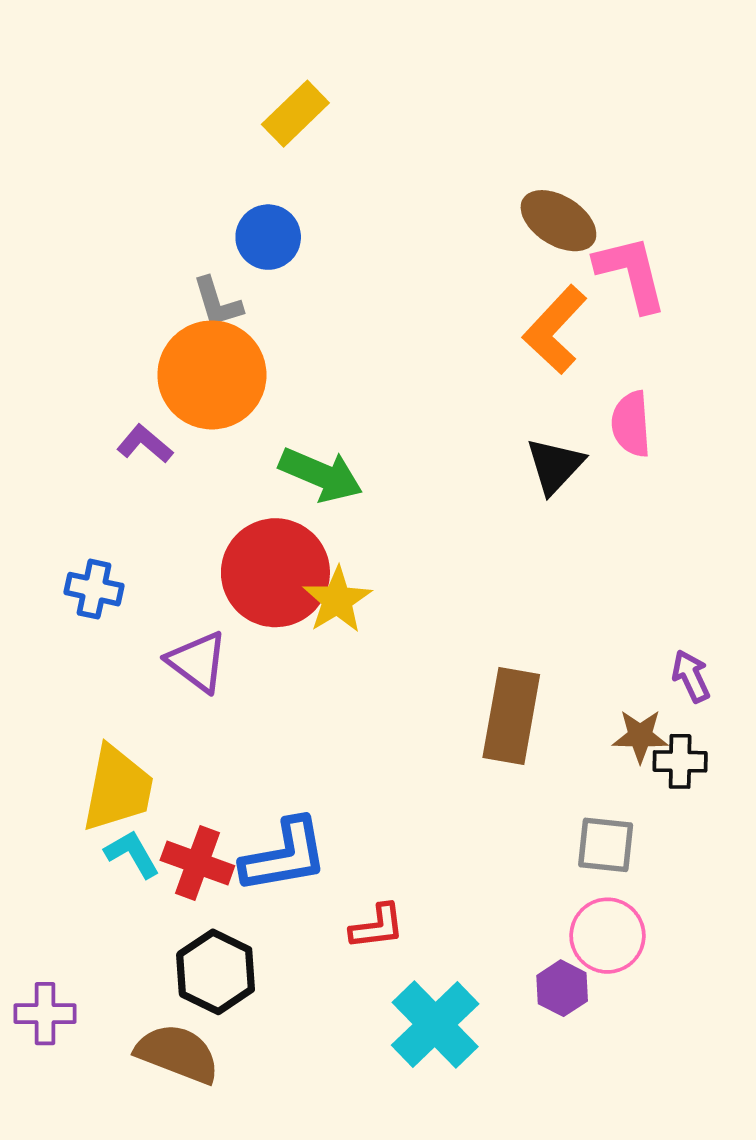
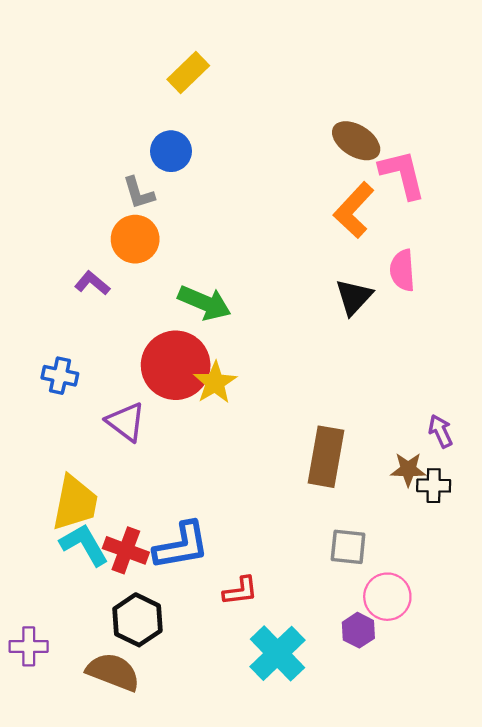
orange circle: (212, 375) -> (135, 239), size x0.7
gray square: (606, 845) -> (348, 547), moved
cyan L-shape: (132, 854) -> (84, 545), size x1.4

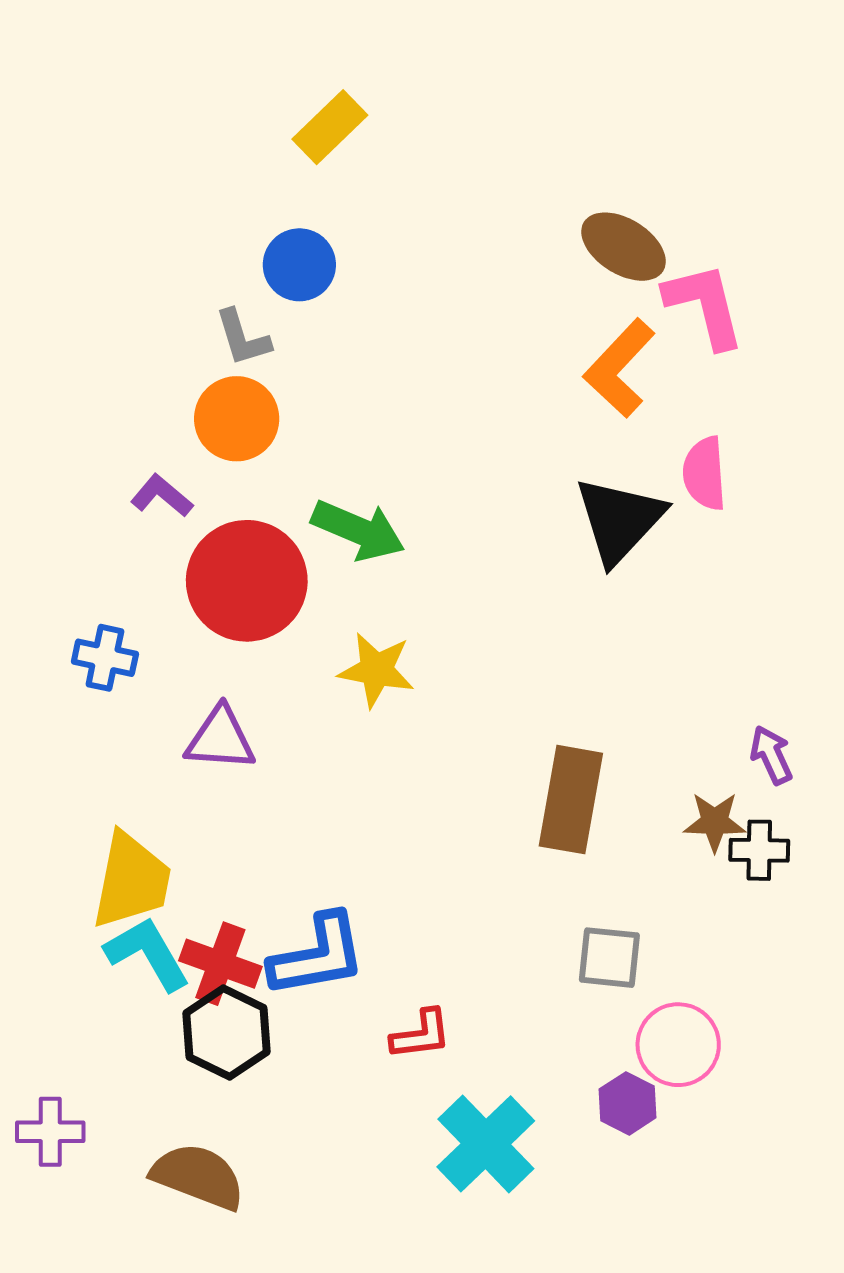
black triangle: (354, 297) -> (619, 520), size x1.4
red circle: (176, 365) -> (247, 581), moved
yellow star: (215, 383) -> (376, 670), turned -30
purple triangle: (126, 422) -> (220, 739), turned -33
black hexagon: (137, 620) -> (226, 1033), moved

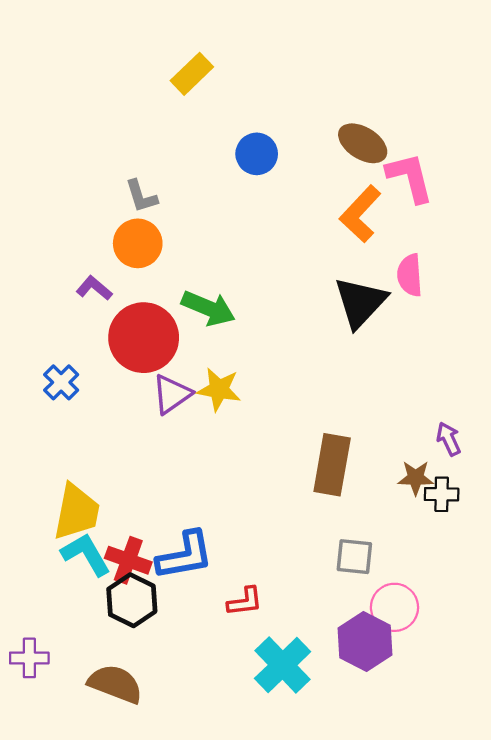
blue circle: (299, 265) -> (257, 154), moved
blue cross: (105, 658) -> (61, 382), turned 33
purple triangle: (220, 739) -> (172, 394), moved, turned -39
purple hexagon: (628, 1103) -> (365, 641), size x1.6

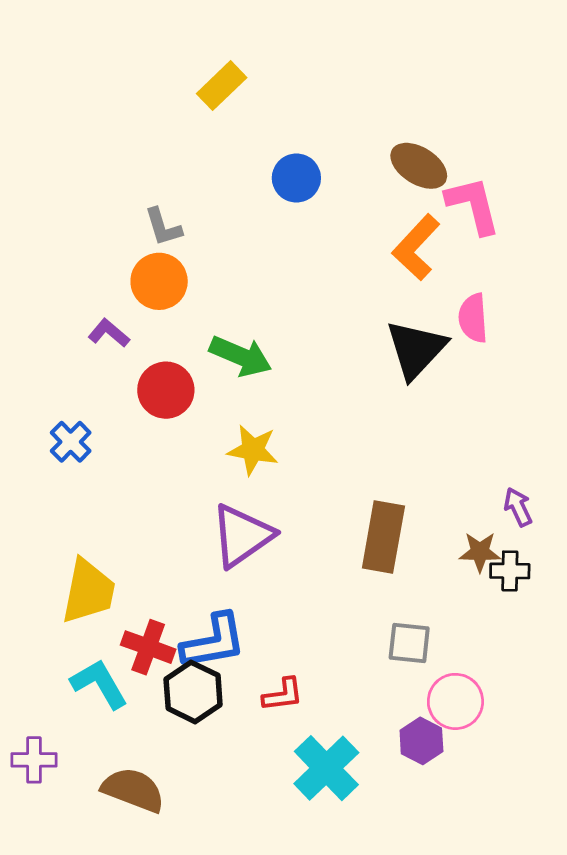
red circle: (144, 338) -> (166, 390), size x0.7
purple triangle: (172, 394) -> (242, 536), moved, size x1.4
cyan L-shape: (86, 554) -> (99, 684), moved
black hexagon: (132, 600) -> (193, 692), moved
purple hexagon: (365, 641) -> (421, 741), size x0.7

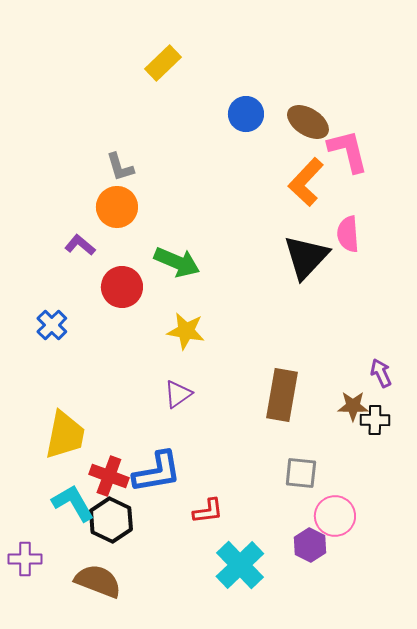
blue circle: (296, 178) -> (246, 114), moved
purple triangle: (242, 536) -> (178, 394), size x0.6
black hexagon: (193, 692) -> (111, 520), moved

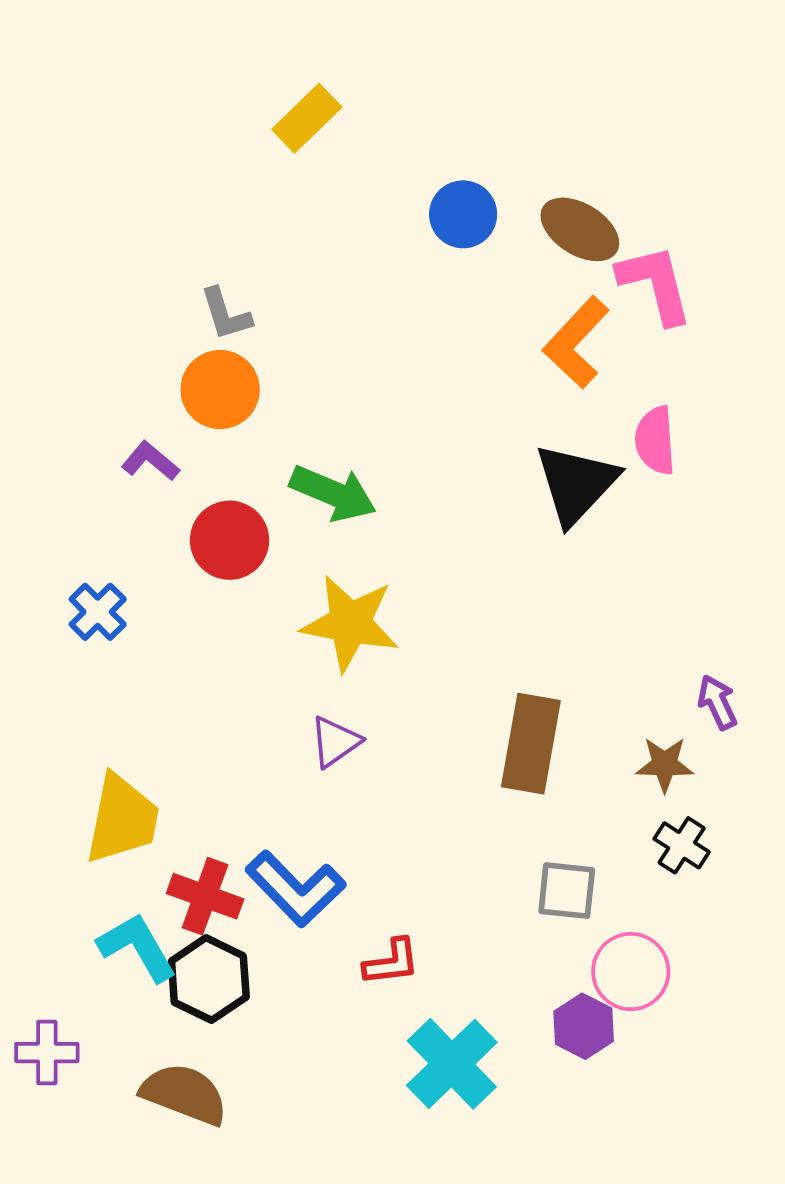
yellow star: (186, 331) -> (350, 623), size x1.4
black cross: (375, 420) -> (682, 845), moved, turned 32
blue L-shape: (157, 472) -> (295, 889), turned 56

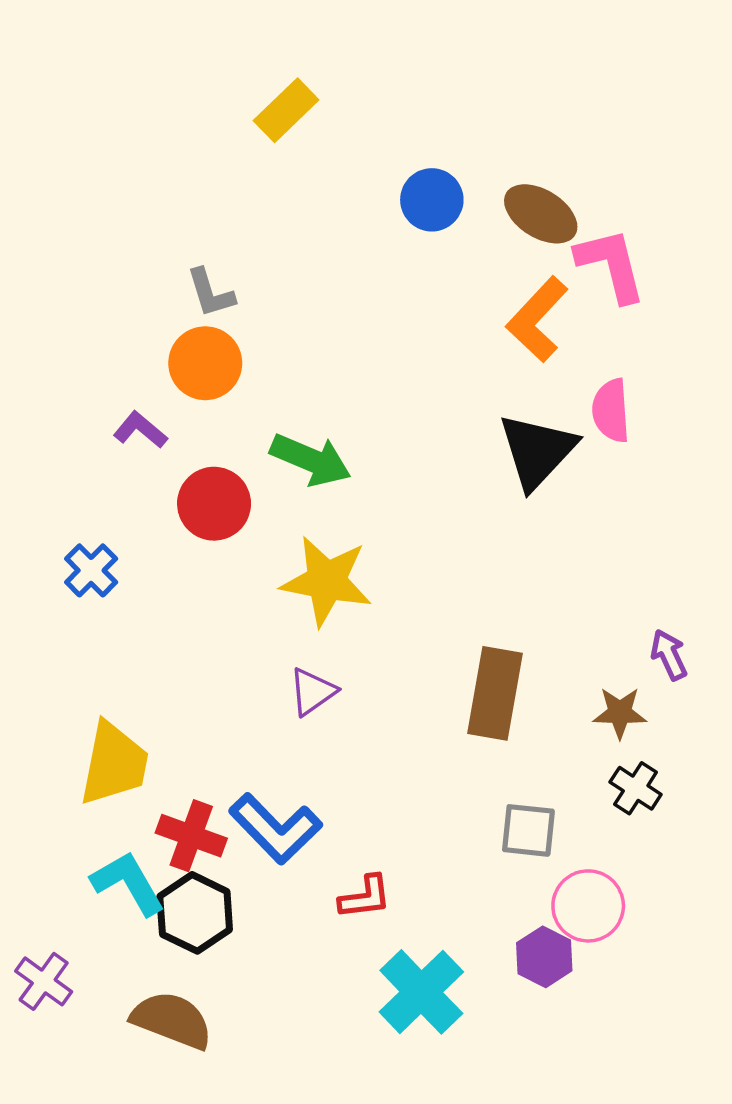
purple cross: (47, 1053) -> (44, 981), turned 36

